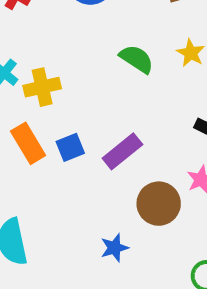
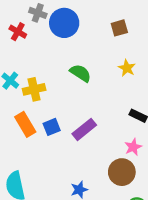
green semicircle: (137, 59) -> (80, 73), moved
brown circle: (159, 204) -> (122, 172), moved

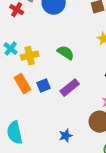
green semicircle: (80, 73) -> (66, 53), moved

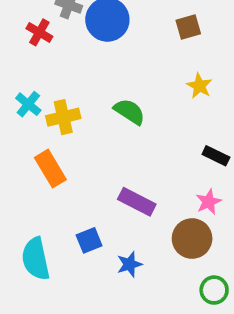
blue square: (44, 86) -> (89, 240), moved
purple rectangle: (70, 88) -> (137, 202), moved, turned 66

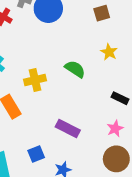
green semicircle: (129, 112) -> (75, 69), moved
yellow cross: (63, 117) -> (35, 80), moved
brown circle: (192, 239) -> (116, 159), moved

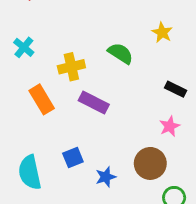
purple rectangle: (68, 129) -> (94, 102), moved
brown circle: (116, 159) -> (150, 163), moved

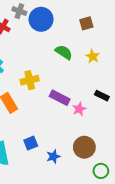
green semicircle: (121, 53) -> (64, 52), moved
purple rectangle: (94, 102) -> (60, 98), moved
pink star: (170, 126) -> (79, 109), moved

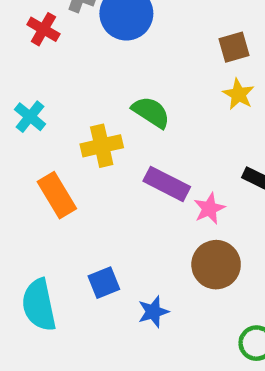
brown square: (86, 23) -> (234, 47), moved
green semicircle: (64, 52) -> (151, 112), moved
brown circle: (84, 147) -> (216, 265), moved

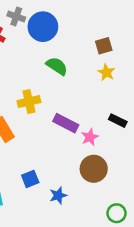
green semicircle: (151, 112) -> (57, 66), moved

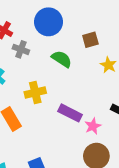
gray cross: (16, 17) -> (21, 49), moved
brown square: (104, 46) -> (90, 40), moved

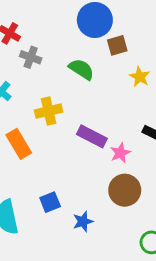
blue circle: (48, 22) -> (95, 20), moved

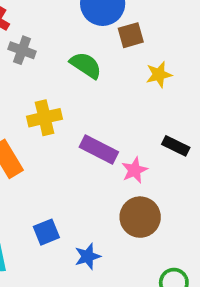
yellow star: (140, 77) -> (159, 75), turned 30

